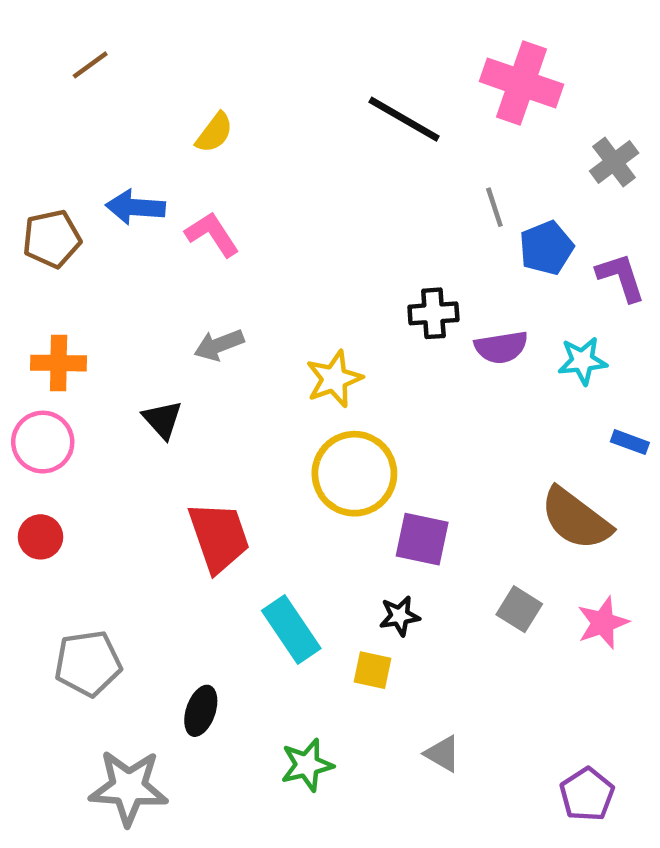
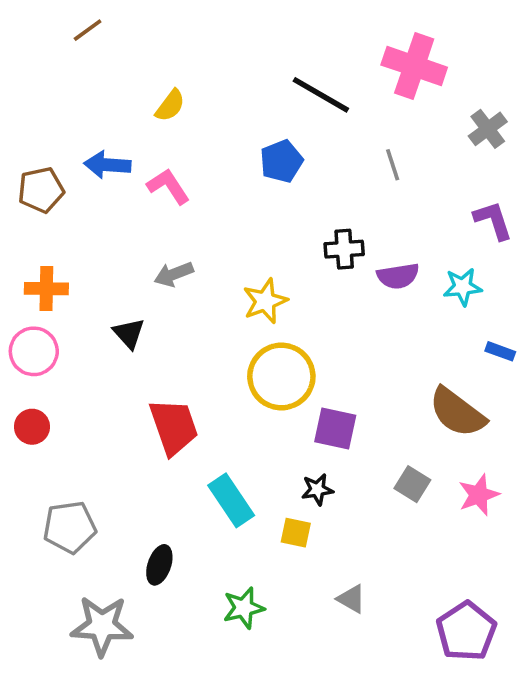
brown line: (90, 65) -> (88, 30), moved
blue pentagon: (546, 248) -> (281, 161), moved
purple pentagon: (587, 794) -> (466, 631), size x1.4

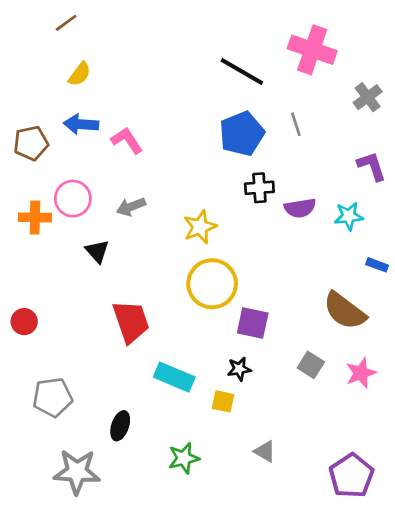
yellow semicircle: (170, 106) -> (80, 74), moved
blue pentagon: (281, 161) -> (242, 134), moved, size x1.4
pink circle: (34, 351) -> (73, 199), moved
cyan rectangle: (231, 500) -> (174, 377), turned -33

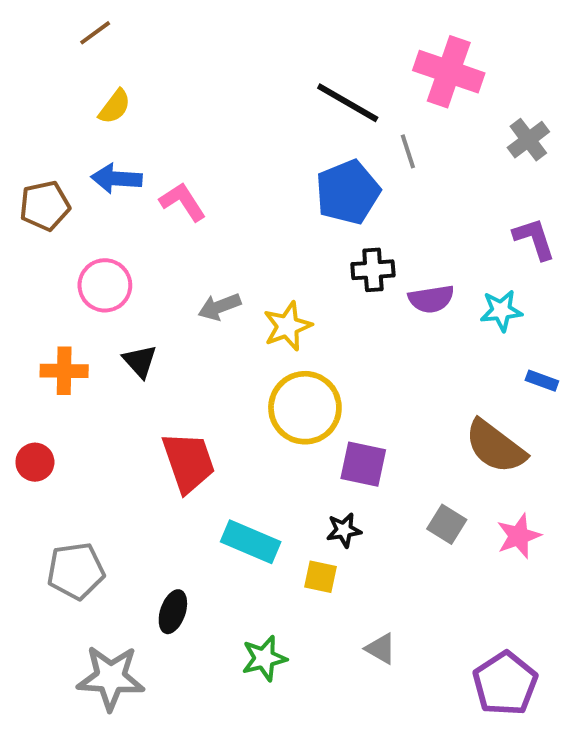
gray line: (296, 124) -> (408, 151), moved
gray arrow: (131, 207) -> (220, 307), moved
orange cross: (35, 217) -> (64, 371), moved

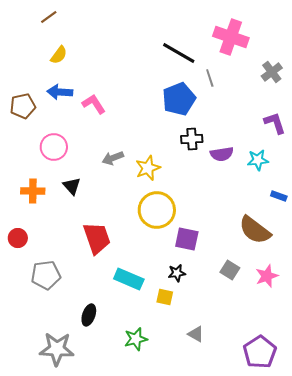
gray pentagon: (76, 571) -> (46, 275), moved

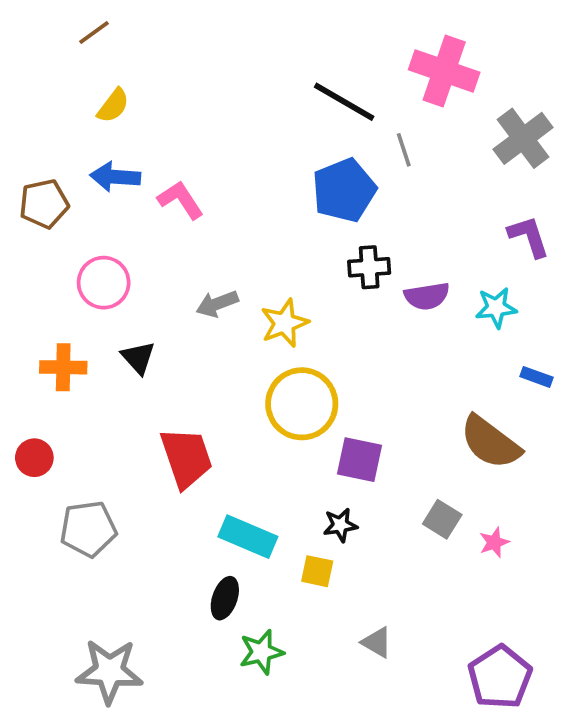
gray cross: (272, 72) -> (523, 138), size x1.4
pink star: (267, 276) -> (494, 542), moved, size x0.7
black ellipse: (89, 315) -> (225, 598), moved

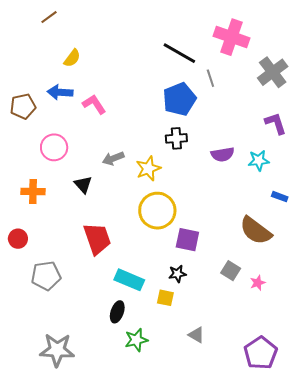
yellow semicircle: (113, 106) -> (72, 58), moved
black cross: (369, 267) -> (176, 138), moved
black triangle: (138, 358) -> (83, 184), moved

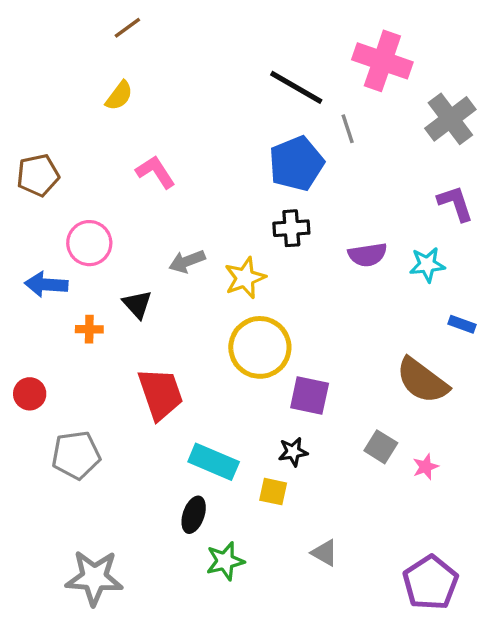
brown line: (49, 17) -> (127, 28), moved
blue arrow: (60, 92) -> (46, 284), moved
orange cross: (33, 192) -> (89, 329), moved, size x0.7

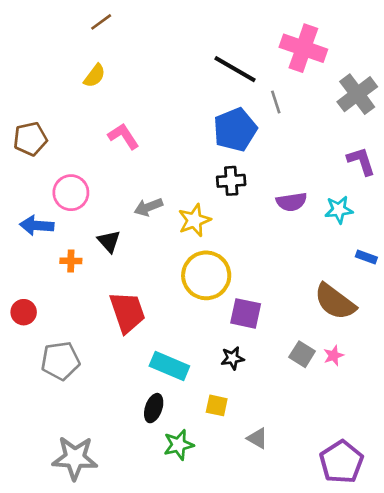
pink star: (426, 467) -> (334, 356), moved
yellow square: (273, 492) -> (217, 405), moved

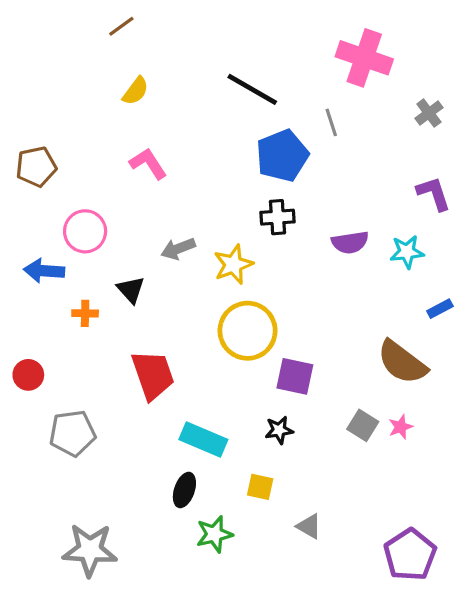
black line: (235, 69) -> (252, 89), moved
yellow semicircle: (95, 76) -> (136, 91), moved
gray cross: (357, 94) -> (429, 113), size x0.6
blue rectangle: (366, 257) -> (440, 309), turned -48

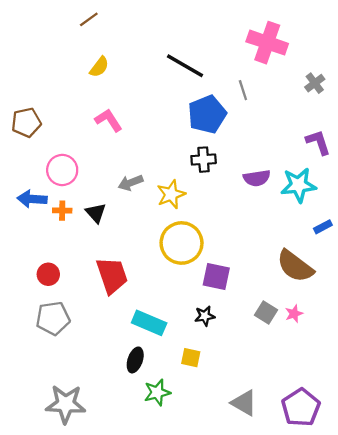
cyan star: (407, 252) -> (299, 185), size x1.4
orange cross: (85, 313) -> (62, 211), moved
red circle: (28, 375) -> (48, 274), moved
gray triangle: (309, 526) -> (244, 403), moved, size x1.4

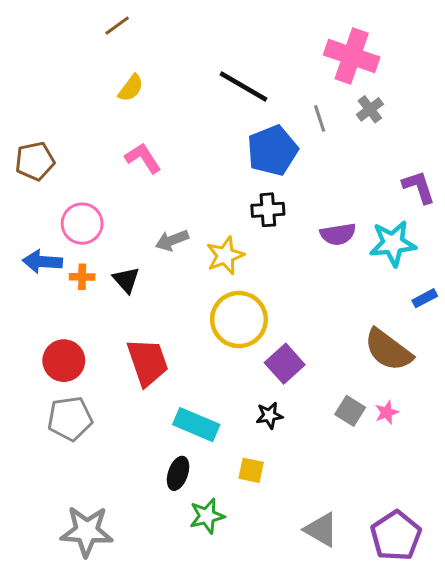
gray cross: (315, 83) -> (370, 109), moved
red circle: (48, 274) -> (64, 361), size x1.4
purple square: (216, 277) -> (285, 364), turned 36

